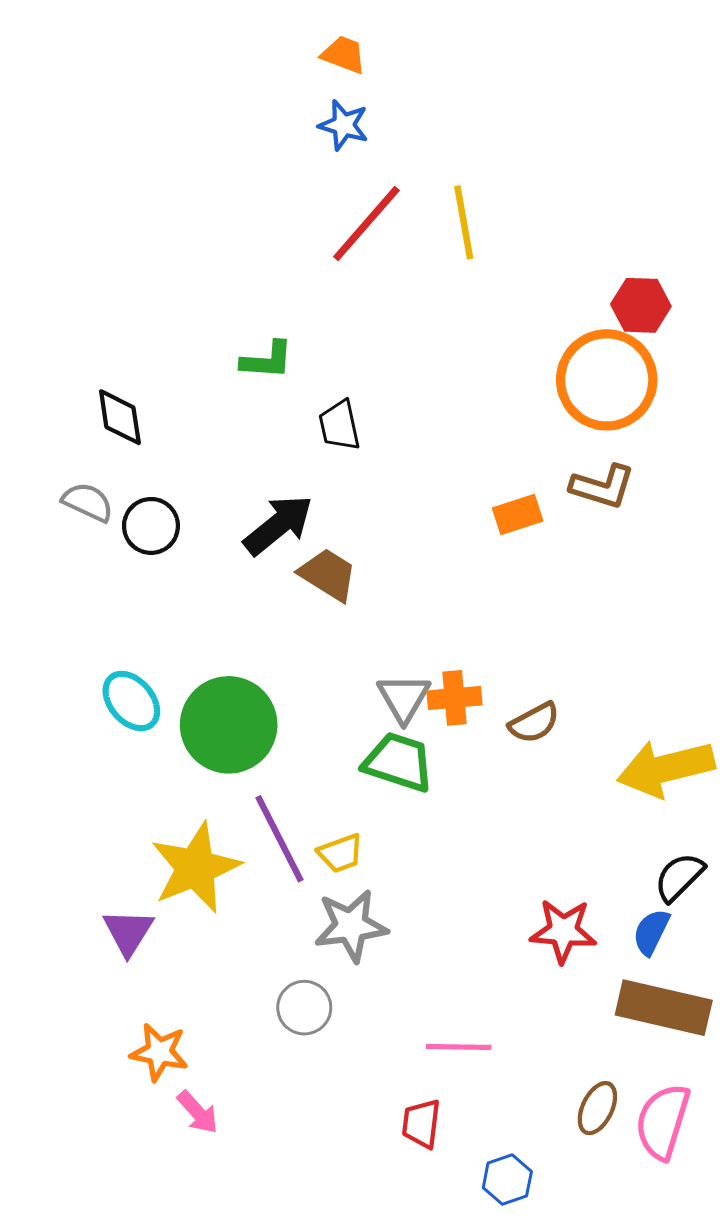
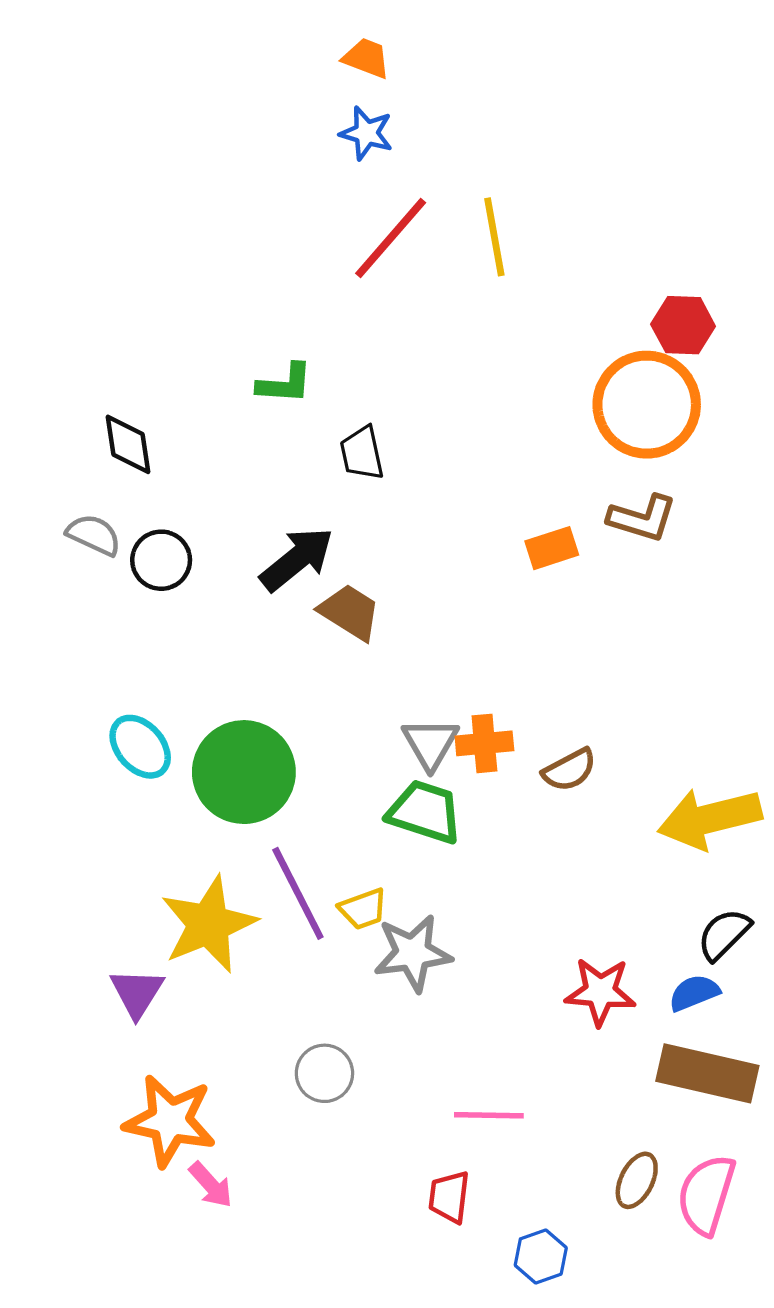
gray star: (351, 926) -> (413, 953), moved
blue semicircle: (651, 932) -> (694, 993), turned 42
orange star: (159, 1052) -> (170, 1121), size x1.5

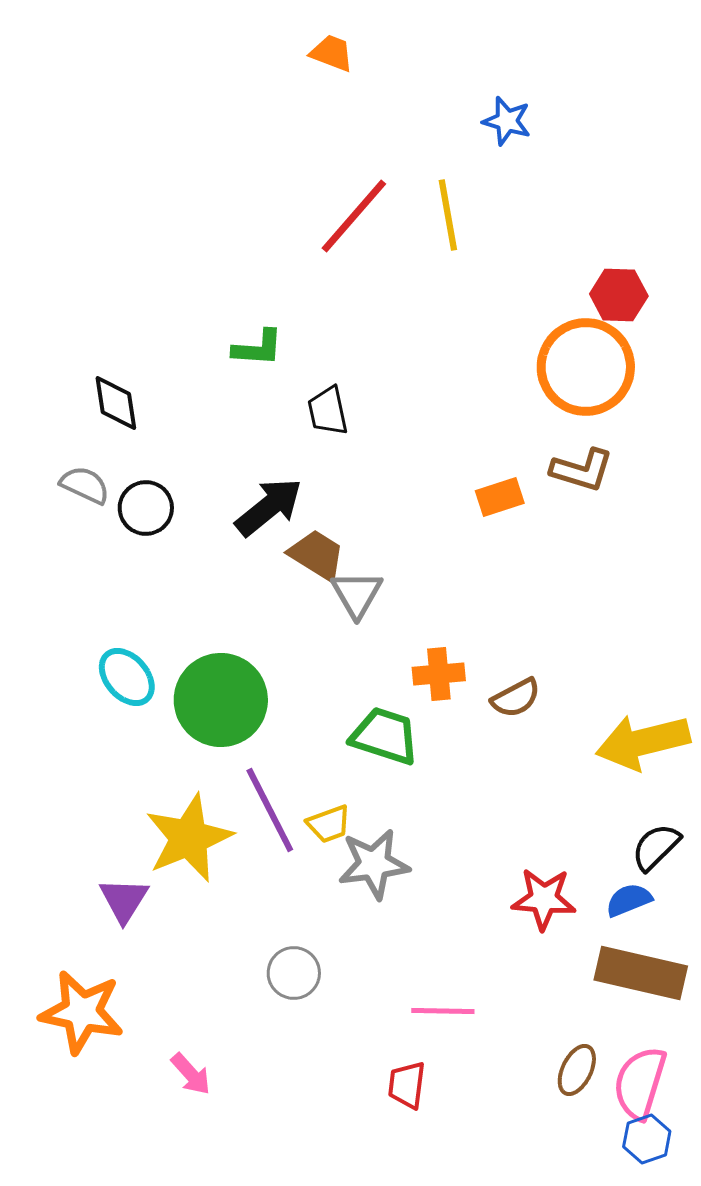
blue star: (366, 133) -> (507, 121), moved
gray triangle: (430, 743) -> (357, 594), moved
orange star: (170, 1121) -> (82, 1012), moved
blue hexagon: (541, 1257) -> (647, 1139), moved

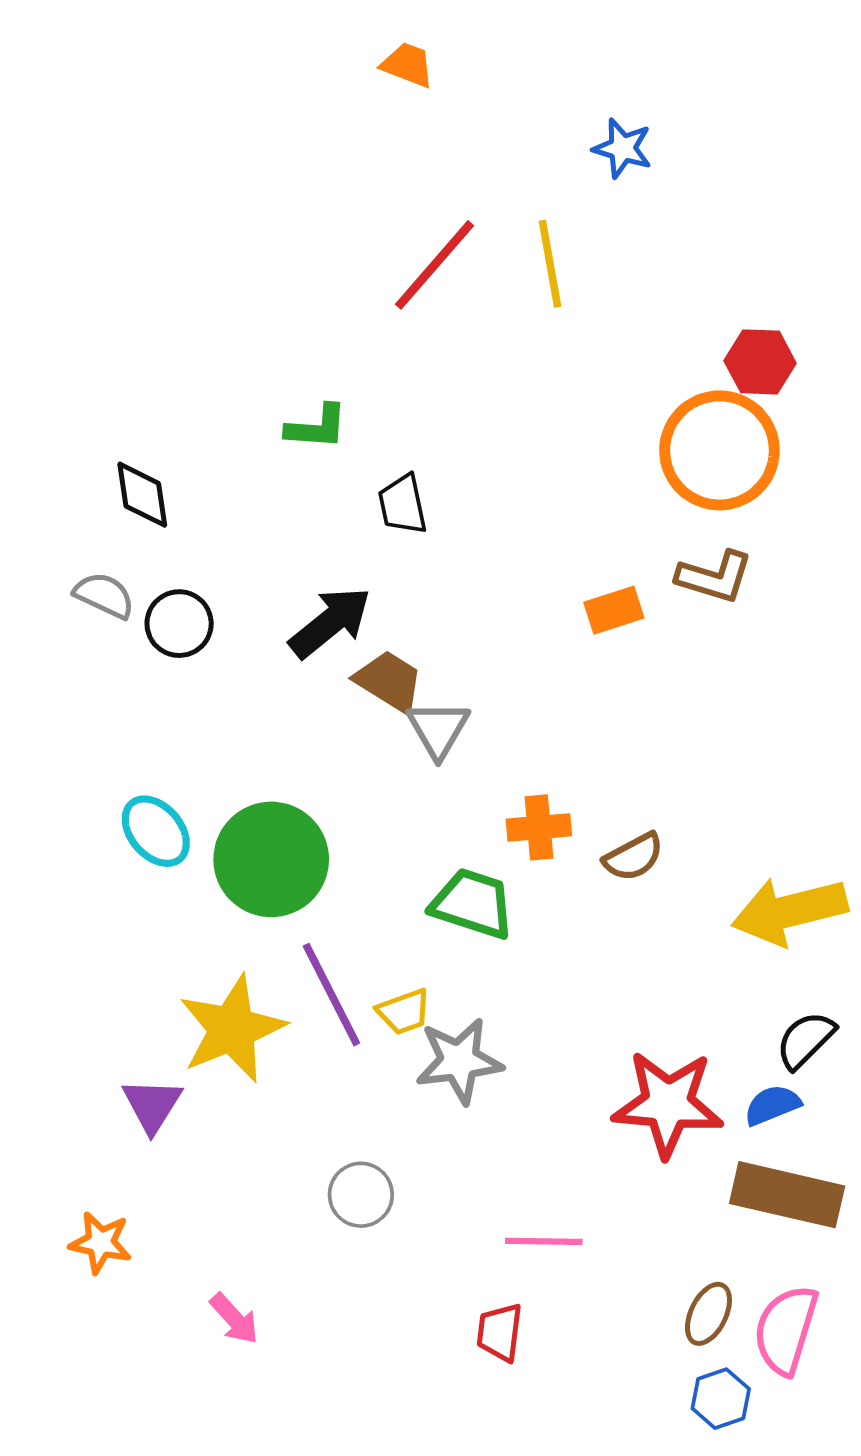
red star: (544, 899) -> (668, 1104), size x1.4
orange star: (82, 1012) -> (100, 1243), size x0.6
blue hexagon: (647, 1139) -> (721, 1399), moved

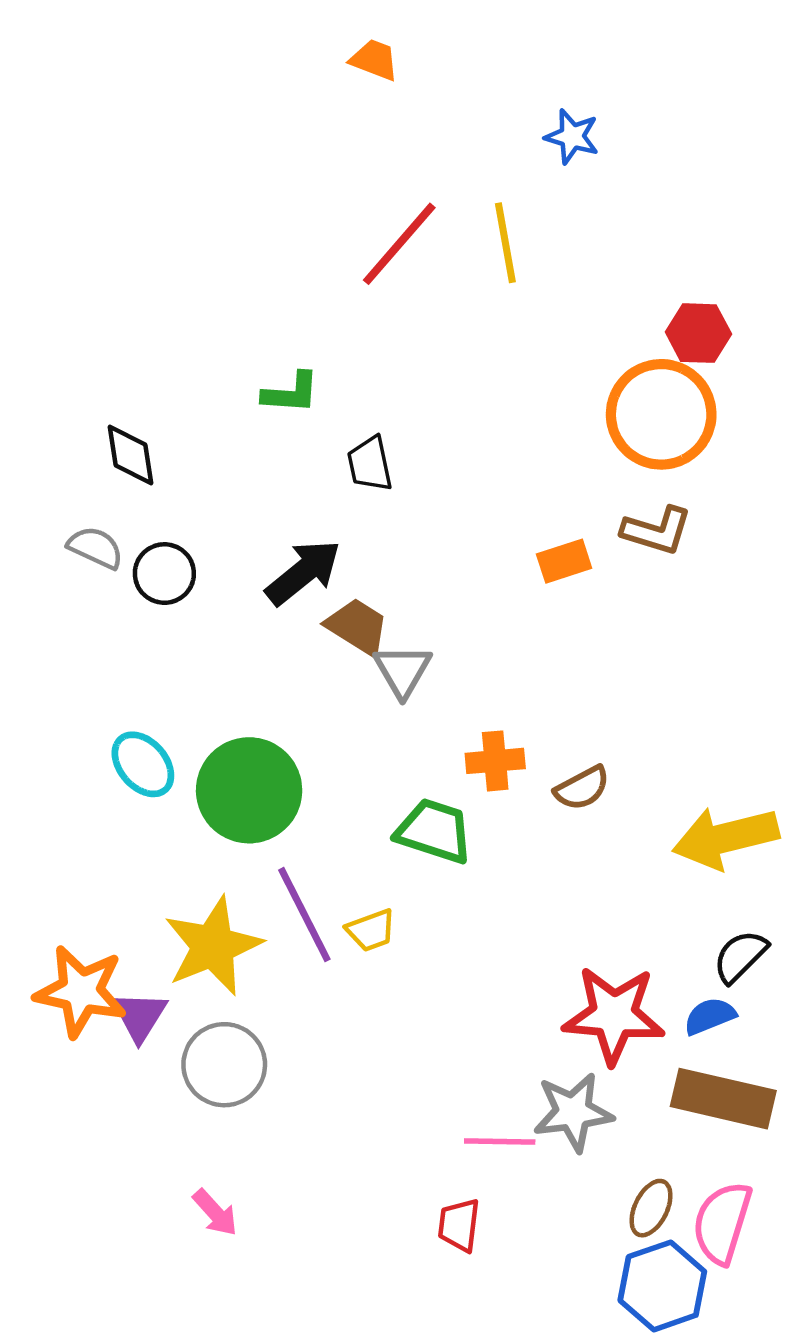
gray star: (459, 1061) -> (573, 1112), moved
gray circle: (361, 1195) -> (224, 1065), moved, size x1.4
orange star: (100, 1243) -> (81, 991), moved, size x1.6
blue hexagon: (721, 1399) -> (662, 1286), size x1.6

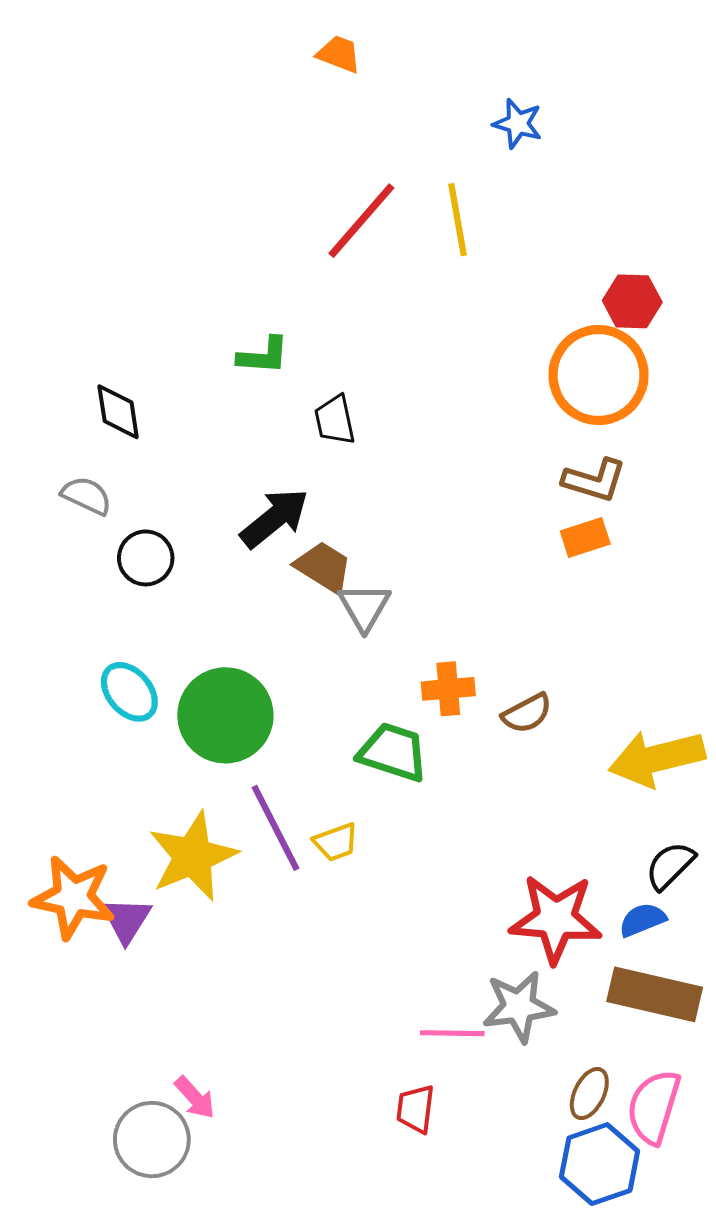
orange rectangle: (564, 561) -> (585, 538), moved
black circle: (164, 574) -> (146, 558), moved
gray circle: (224, 1065) -> (152, 1140), moved

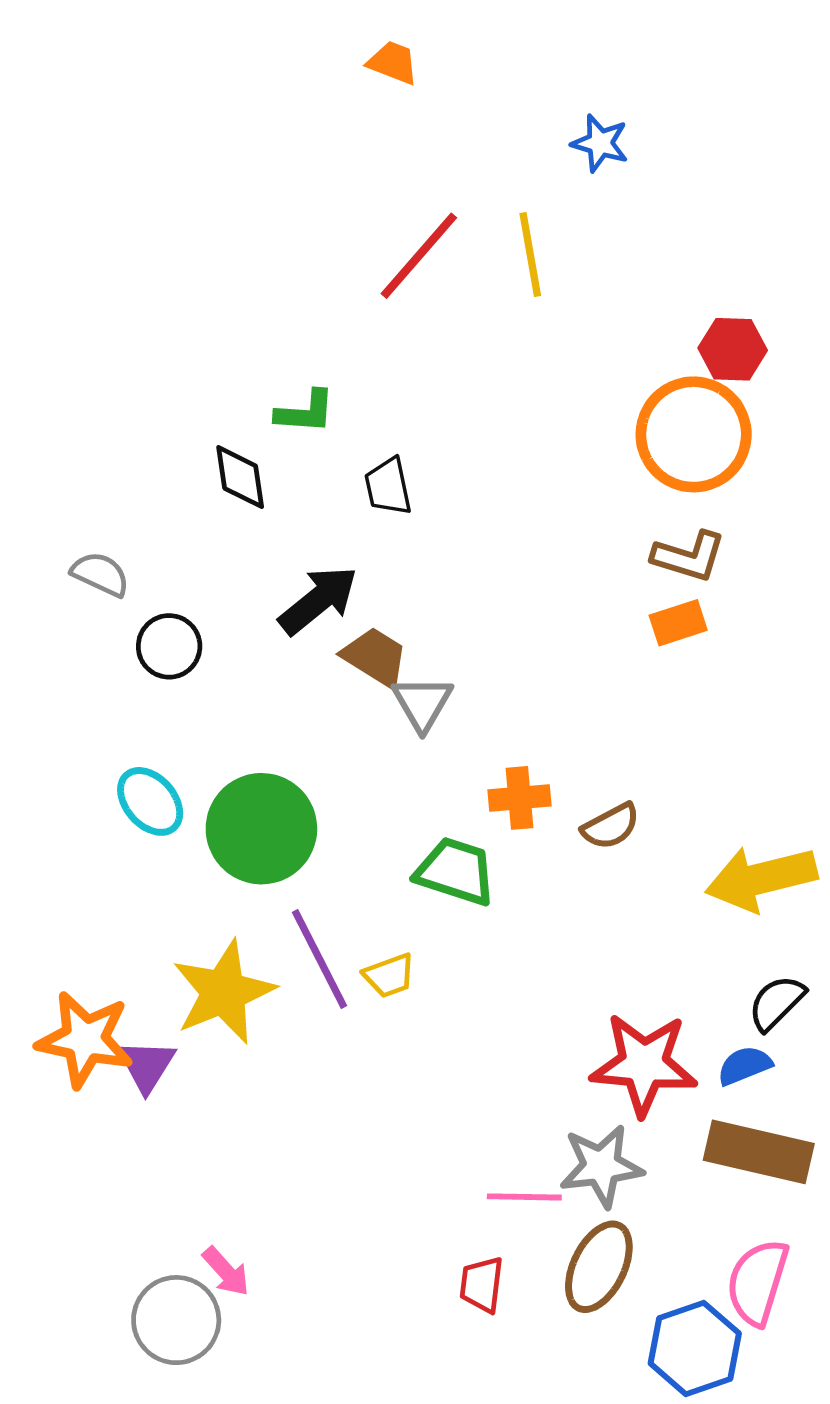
black diamond: (118, 412) -> (240, 477), moved
brown ellipse: (589, 1094) -> (599, 1267), moved, size x1.5

